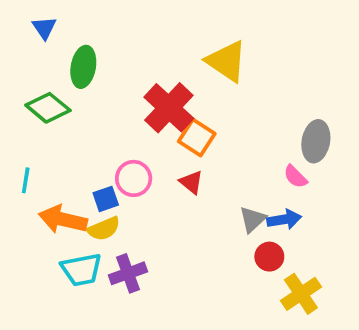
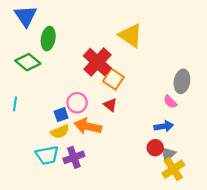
blue triangle: (44, 28) -> (26, 16), size x1.6
orange arrow: (63, 219) -> (88, 126), moved
gray triangle: (253, 219) -> (168, 154), moved

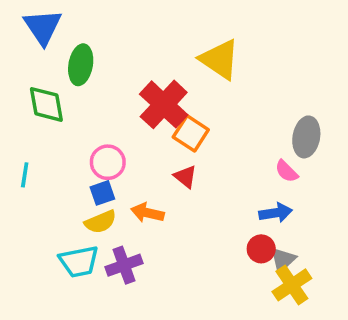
green diamond: (28, 62) -> (46, 104), turned 40
pink circle: (77, 103) -> (108, 162), moved
orange arrow: (88, 126) -> (147, 213), size x0.7

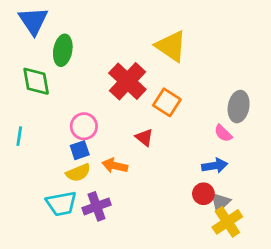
orange square: (191, 133) -> (167, 102), moved

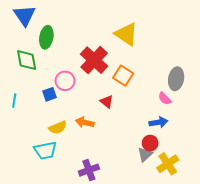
pink circle: (84, 126) -> (65, 81), moved
blue square: (80, 150) -> (49, 94), moved
gray triangle: (220, 202) -> (145, 155), moved
purple cross: (97, 206) -> (89, 170), moved

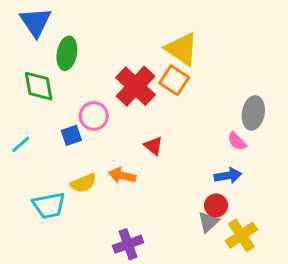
orange square: (123, 76) -> (174, 80), moved
cyan line: (14, 101) -> (21, 144), turned 40
cyan trapezoid: (45, 150) -> (49, 205), moved

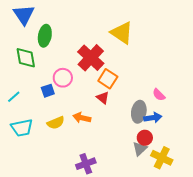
orange square: (174, 80) -> (108, 79), moved
gray ellipse: (253, 113) -> (139, 112), moved
cyan trapezoid: (49, 205) -> (22, 128), moved
yellow cross: (241, 235) -> (162, 158), turned -30

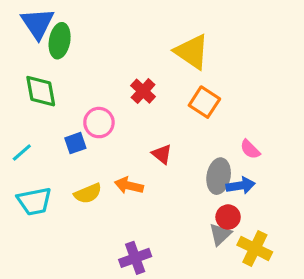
green ellipse: (45, 36) -> (60, 41), moved
red cross: (91, 58) -> (143, 91), size x0.6
orange square: (108, 79) -> (204, 102), moved

